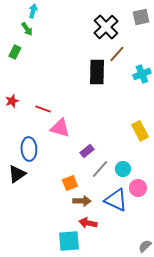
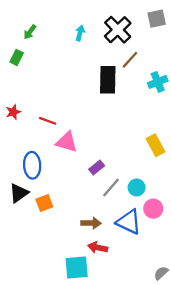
cyan arrow: (33, 11) -> (80, 33), moved
green arrow: (27, 29) -> (30, 32), turned 72
orange square: (70, 183) -> (44, 203), moved

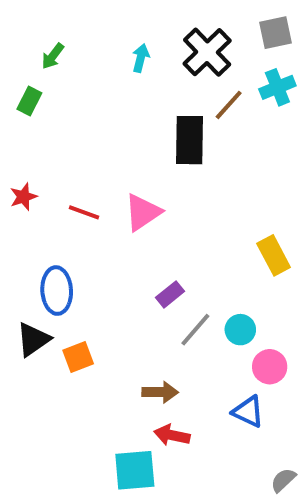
cyan cross: (158, 82) -> (277, 87), moved
pink triangle: (67, 142) -> (143, 212), moved, turned -50
blue triangle: (129, 222) -> (248, 412), moved, size x0.7

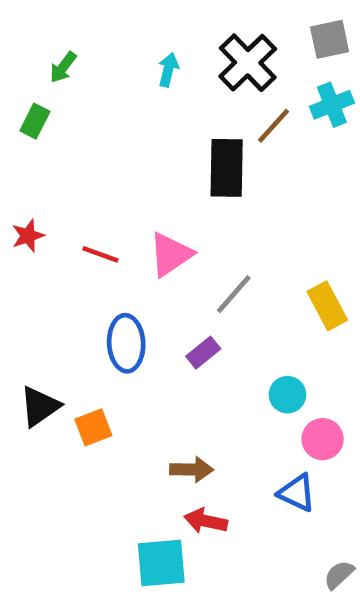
blue ellipse: (57, 291) -> (126, 343), moved
gray line: (195, 330) -> (234, 294), moved

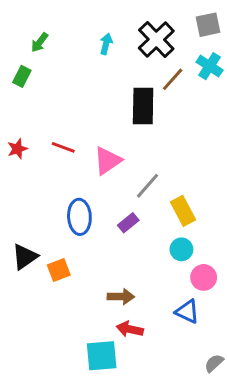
cyan cross: (332, 105) -> (210, 66), turned -35
red line: (100, 254) -> (63, 147), moved
yellow rectangle: (327, 306) -> (183, 211), moved

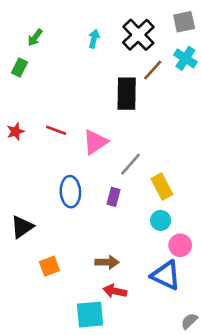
purple rectangle: (128, 223) -> (114, 197), turned -36
orange square: (59, 270) -> (49, 266), moved
blue triangle: (187, 311) -> (166, 275), size x1.4

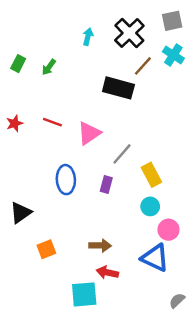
green arrow: (35, 37) -> (49, 67), moved
black rectangle: (127, 94) -> (118, 88), turned -76

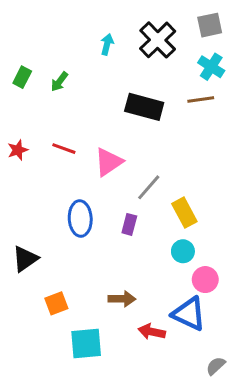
brown line: (143, 66) -> (201, 99), moved, turned 40
red arrow: (107, 272) -> (152, 332), moved
cyan square: (84, 294) -> (86, 344), moved

